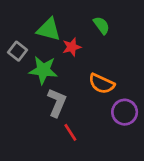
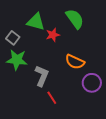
green semicircle: (102, 25) -> (75, 19), size x1.5
green star: (43, 70) -> (17, 60), moved

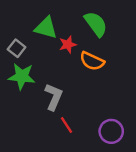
orange semicircle: (75, 62) -> (92, 61), moved
purple circle: (92, 83) -> (111, 131), moved

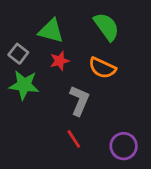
red star: (68, 44) -> (60, 61), moved
gray L-shape: (54, 97) -> (79, 101), moved

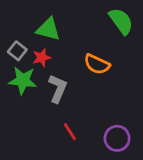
green semicircle: (107, 27) -> (121, 21), moved
red star: (60, 61) -> (42, 58), moved
gray L-shape: (79, 101) -> (58, 89), moved

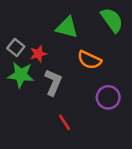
green triangle: (48, 29) -> (67, 27), moved
purple circle: (117, 138) -> (108, 97), moved

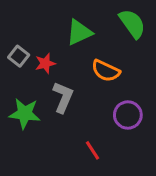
green triangle: (67, 27) -> (79, 32), turned -40
green star: (21, 75) -> (25, 114), moved
red line: (65, 122) -> (92, 150), moved

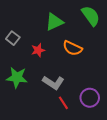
red star: (45, 63) -> (38, 50), moved
gray L-shape: (63, 97) -> (53, 83), moved, turned 100
purple circle: (128, 115) -> (90, 98), moved

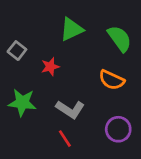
green semicircle: (91, 16) -> (120, 39), moved
orange semicircle: (73, 48) -> (112, 80), moved
red line: (63, 103) -> (65, 139), moved

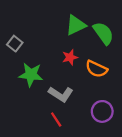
green triangle: (72, 29) -> (76, 25), moved
red star: (50, 67) -> (70, 57), moved
green star: (22, 103) -> (31, 75), moved

